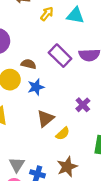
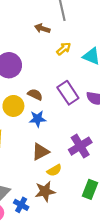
purple cross: (83, 105) -> (80, 146), size x1.5
brown star: (67, 167) -> (45, 191), moved

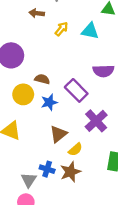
purple rectangle: (68, 93) -> (76, 90), moved
blue cross: (21, 205) -> (47, 169), moved

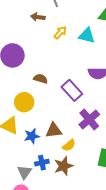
yellow circle: (23, 94) -> (24, 102), moved
blue star: (49, 102) -> (32, 136), moved
brown triangle: (58, 134) -> (54, 130), turned 30
blue cross: (47, 169) -> (42, 163), turned -32

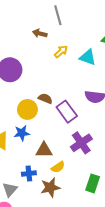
brown semicircle: (41, 79) -> (45, 99), moved
yellow circle: (24, 102) -> (27, 109), moved
blue star: (32, 136) -> (22, 133), moved
blue cross: (42, 163) -> (29, 174), moved

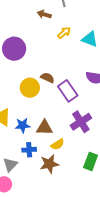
blue star: (22, 133) -> (23, 125), moved

